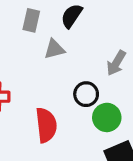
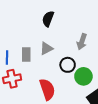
gray rectangle: (31, 20) -> (26, 55), moved
gray triangle: (54, 49) -> (46, 48), moved

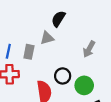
gray triangle: (46, 48) -> (47, 38), moved
black circle: (68, 65) -> (63, 76), moved

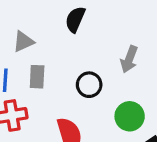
gray triangle: (47, 38) -> (23, 42), moved
black circle: (63, 76) -> (89, 85), moved

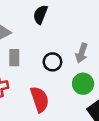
gray arrow: (129, 59) -> (82, 53), moved

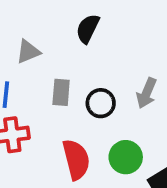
gray rectangle: (14, 58) -> (61, 92), moved
green circle: (83, 84) -> (126, 157), moved

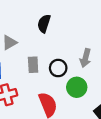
green circle: (126, 157) -> (77, 87), moved

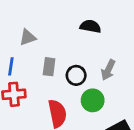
black semicircle: (44, 24) -> (90, 26), moved, turned 72

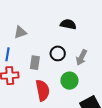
gray rectangle: (49, 67) -> (35, 63), moved
black circle: (76, 75) -> (58, 53), moved

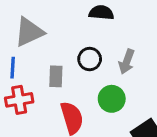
gray triangle: (20, 32) -> (29, 32), size x1.5

